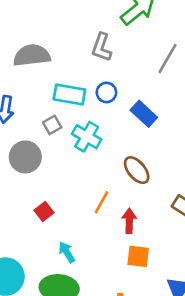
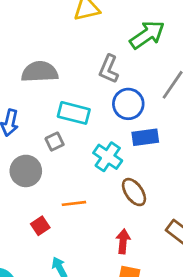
blue circle: (106, 92) -> (128, 104), moved, size x1.5
blue rectangle: (144, 114) -> (145, 137), turned -55
cyan cross: (87, 137) -> (108, 157), moved
orange line: (101, 202) -> (74, 203), moved, turned 50

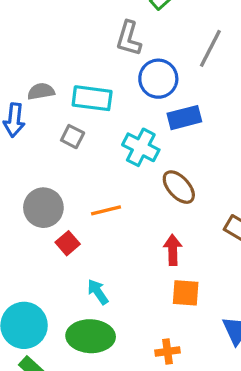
gray semicircle: (40, 72) -> (41, 91), moved, size x0.6
gray square: (55, 142) -> (73, 137), turned -30
gray circle: (26, 171) -> (43, 208), moved

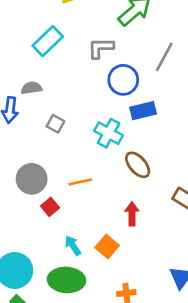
gray L-shape: (129, 38) -> (101, 48), turned 72
cyan rectangle: (92, 98) -> (48, 41), moved, turned -52
orange square: (186, 293) -> (107, 247), moved, turned 35

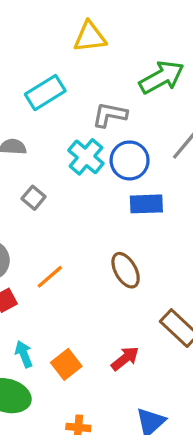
cyan cross: (109, 133) -> (86, 157), moved
orange line: (80, 182) -> (50, 277), turned -40
red arrow: (132, 214) -> (125, 358), moved, turned 40

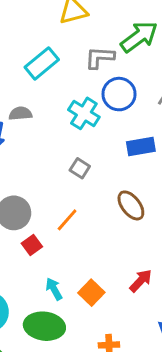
gray L-shape: (110, 115) -> (100, 58), moved
blue circle: (130, 160) -> (119, 94), moved
gray square: (34, 198) -> (80, 168), moved

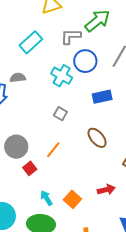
red arrow: (141, 281) -> (106, 190), turned 36

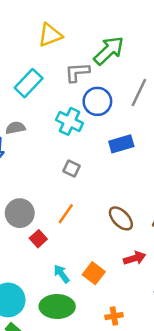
brown ellipse: (97, 138) -> (121, 218), moved

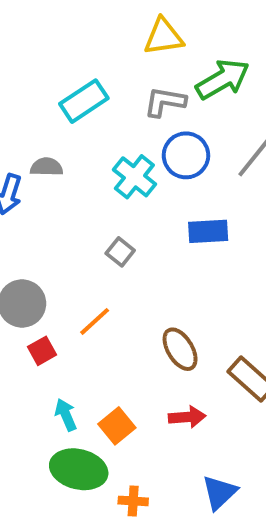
yellow triangle: (50, 35) -> (163, 37), moved
green ellipse: (57, 307) -> (79, 469), moved

